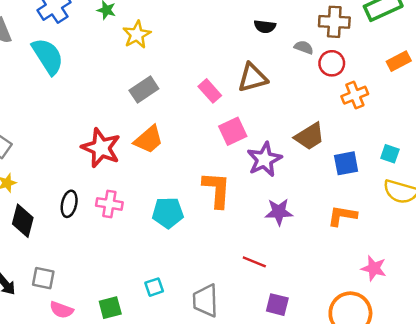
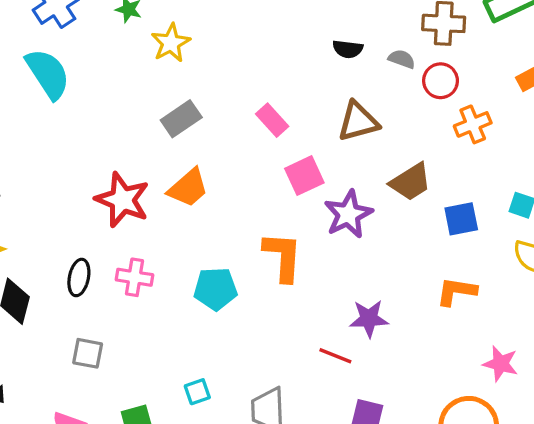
black semicircle: (265, 27) -> (348, 49), moved
brown triangle: (252, 78) -> (358, 121), moved
purple star: (279, 212) -> (369, 319), moved
gray square: (43, 278) -> (88, 353), moved

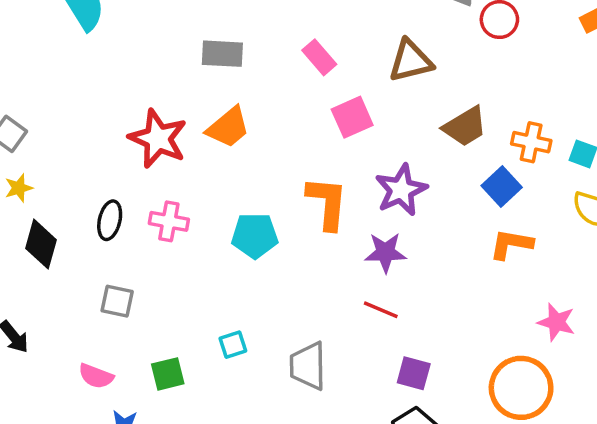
gray rectangle: (181, 119) -> (222, 54), turned 36
orange cross: (473, 124) -> (531, 142), moved, turned 33
purple star: (348, 214) -> (401, 190), moved
blue square: (461, 219) -> (502, 186), moved, turned -33
purple star: (369, 319) -> (385, 252), moved

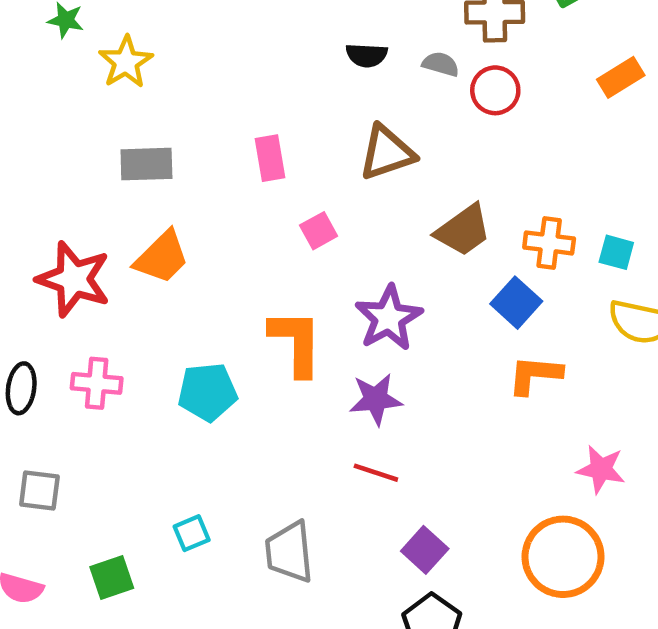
pink rectangle: (319, 57) -> (270, 158), turned 36
pink square: (352, 117) -> (319, 231), size x0.7
purple square: (414, 373) -> (425, 550), turned 32

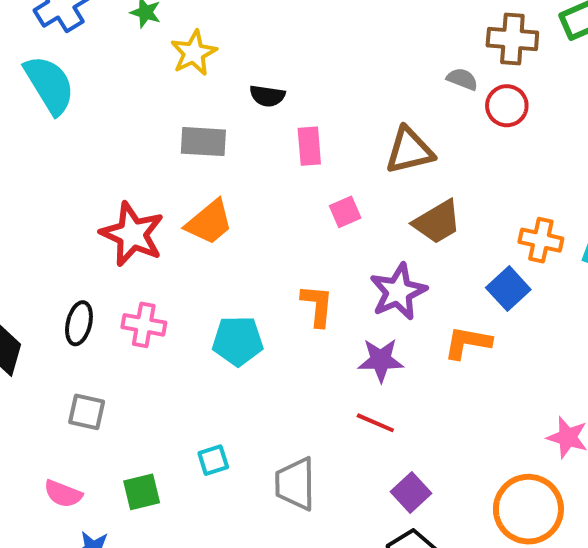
black semicircle: (367, 55) -> (267, 96), moved
brown trapezoid: (463, 230) -> (437, 222), moved
orange L-shape: (296, 342) -> (317, 305), size x0.7
orange L-shape: (535, 375) -> (468, 343), moved

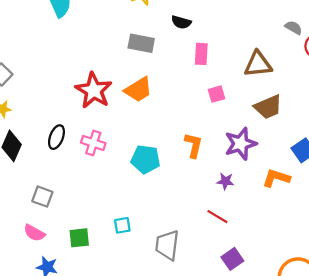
purple star: (381, 360) -> (225, 181), size x0.7
gray square: (87, 412) -> (42, 197), moved

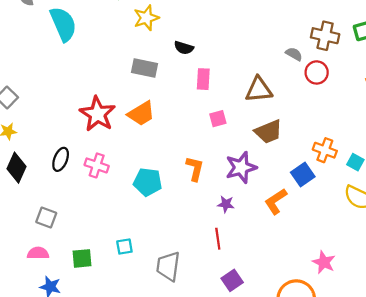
orange L-shape: (276, 178) -> (276, 201), turned -52
red line: (217, 217) -> (218, 239), turned 50
pink semicircle: (34, 233) -> (38, 253), turned 150

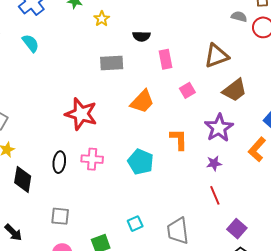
yellow star: (146, 18) -> (102, 19), size x0.7
cyan semicircle: (63, 24) -> (31, 43), size x0.6
orange trapezoid: (141, 114) -> (142, 101), moved
cyan pentagon: (148, 182) -> (141, 162), turned 30

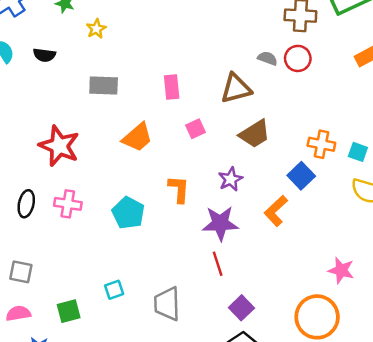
gray semicircle: (239, 17) -> (268, 58), moved
black semicircle: (141, 36) -> (44, 55), moved
purple star: (219, 128) -> (231, 179), size x0.7
purple star: (214, 163) -> (220, 223), size x1.8

